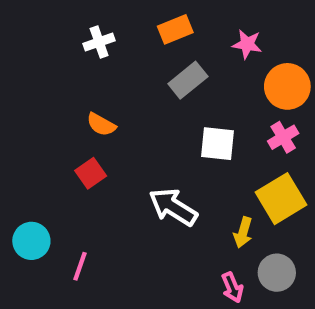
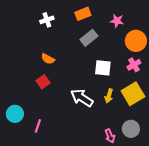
yellow arrow: (243, 232) -> (109, 96), moved

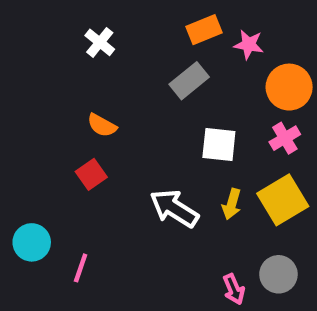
orange rectangle: (83, 14) -> (204, 30), moved
white cross: (47, 20) -> (100, 42), turned -32

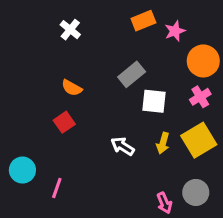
pink star: (249, 45) -> (175, 31), turned -30
gray rectangle: (189, 81) -> (132, 74), moved
white arrow: (174, 208) -> (123, 146), size x0.7

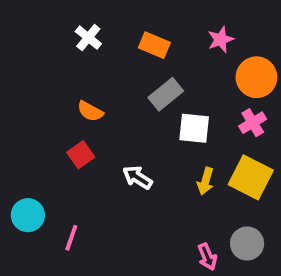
orange rectangle: (143, 21) -> (154, 45), moved, turned 45
yellow square: (199, 140) -> (251, 177), turned -32
white arrow: (123, 146) -> (137, 177), moved

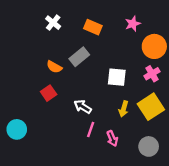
gray rectangle: (166, 94) -> (79, 57), moved
yellow square: (251, 177) -> (151, 107), turned 30
pink line: (71, 238) -> (91, 129), moved
pink arrow: (207, 257) -> (112, 139), moved

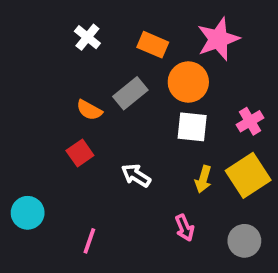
pink star: (133, 24) -> (218, 39), size x1.6
orange circle: (154, 46) -> (188, 82), moved
pink line: (91, 129) -> (89, 241), moved

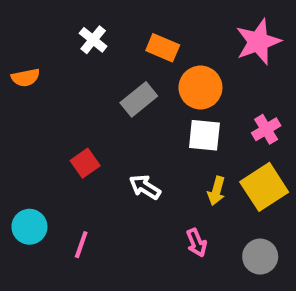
pink star: (218, 39) -> (258, 42), moved
orange semicircle: (89, 110) -> (25, 78), moved, turned -40
pink line: (89, 241) -> (81, 245), moved

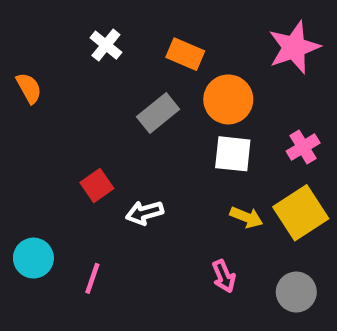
orange semicircle: (25, 78) -> (29, 88), turned -108
white arrow: (145, 187) -> (144, 213), moved, turned -48
yellow arrow: (216, 191) -> (246, 217), turned -84

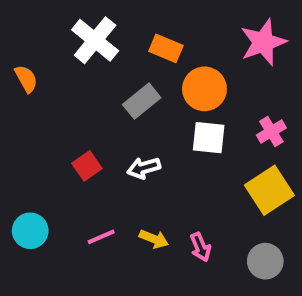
white cross: (106, 45) -> (95, 40), size x1.6
white arrow: (144, 213) -> (144, 168), moved
yellow arrow: (246, 217) -> (154, 239), moved
pink line: (92, 278) -> (101, 237), moved, turned 48

